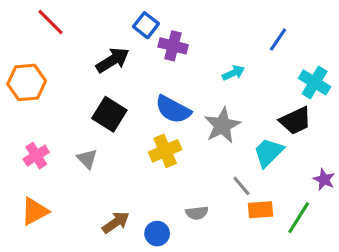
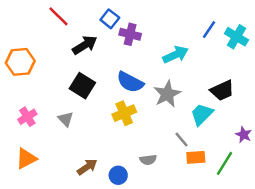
red line: (51, 22) -> (58, 16), moved
cyan arrow: (233, 73) -> (176, 55), size x1.5
cyan cross: (315, 82) -> (236, 37), moved

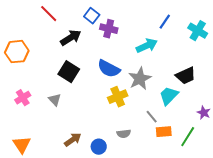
blue line: (209, 30) -> (165, 22), moved
yellow cross: (124, 113) -> (118, 97), moved
orange triangle: (26, 159) -> (22, 145), moved, turned -36

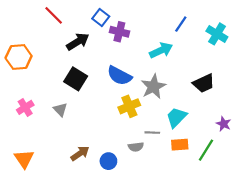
cyan trapezoid: (169, 96) -> (176, 117), moved
gray line: (152, 117) -> (152, 133), moved, turned -48

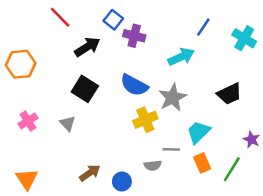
orange rectangle: (180, 145) -> (202, 163), turned 70

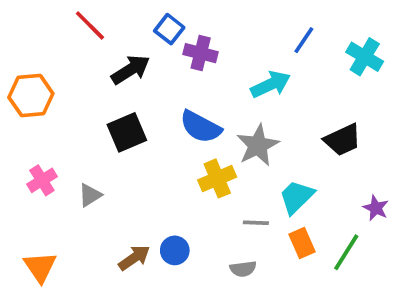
black square: (85, 89) -> (127, 132), turned 35
gray triangle: (68, 123) -> (90, 195), moved, turned 42
gray semicircle: (153, 165) -> (243, 269), moved
blue circle: (122, 182) -> (175, 250), moved

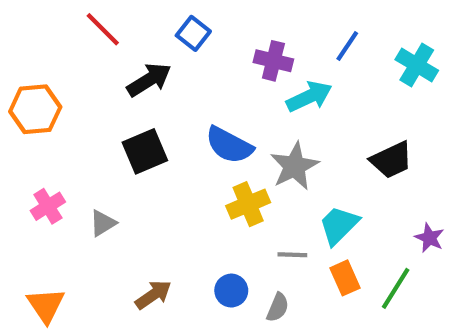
purple cross: (201, 53) -> (273, 61), moved
blue circle: (175, 250) -> (231, 291), moved
gray semicircle: (243, 269) -> (278, 307), turned -60

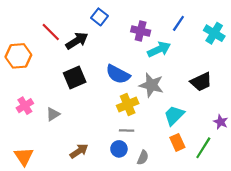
red line: (103, 29) -> (51, 32), moved
gray star: (295, 166) -> (151, 85), turned -30
gray line: (292, 255) -> (127, 131), moved

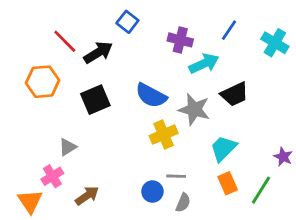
orange hexagon: (18, 56) -> (43, 82), moved
black trapezoid: (201, 82) -> (235, 94), moved
pink cross: (25, 106) -> (52, 176), moved
gray line: (127, 131) -> (176, 176), moved
brown arrow: (79, 151) -> (87, 196), moved

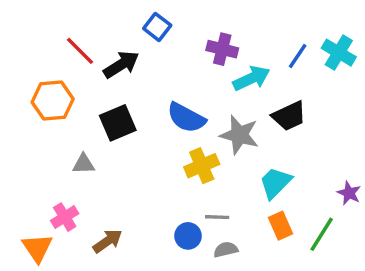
blue line: (229, 30) -> (298, 56), moved
gray triangle: (68, 147) -> (83, 164), moved, turned 30
gray semicircle: (183, 203) -> (226, 250), turned -126

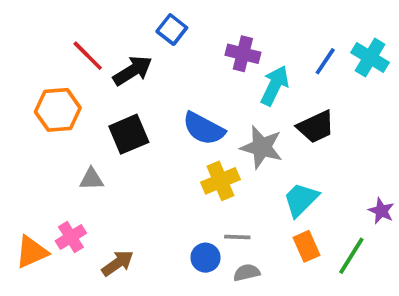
cyan arrow: (251, 78) -> (275, 86), turned -39
orange triangle: (37, 248) -> (32, 252), moved, turned 40

